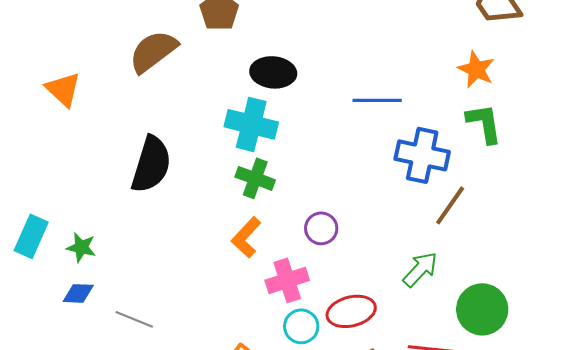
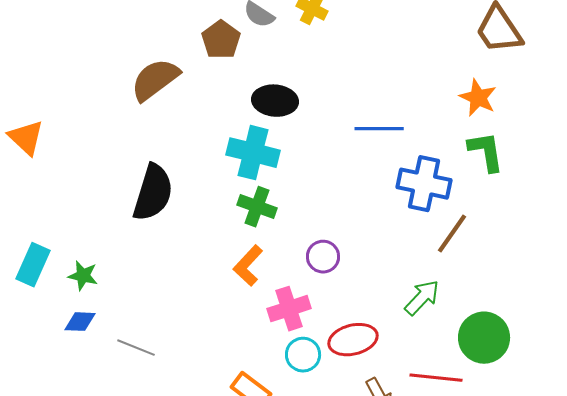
orange triangle: (63, 89) -> (26, 138), moved

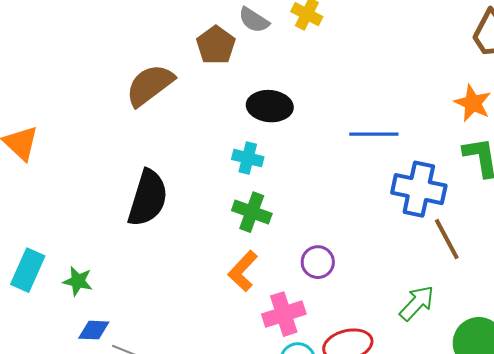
cyan cross: (253, 153) -> (248, 158), size x0.6
brown line: (452, 234) -> (447, 239), turned -63
blue diamond: (80, 322) -> (94, 330), moved

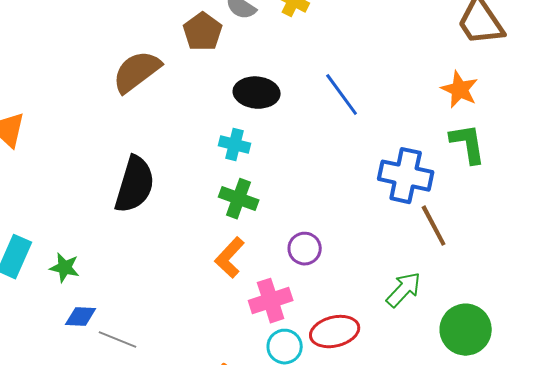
blue line: (374, 134) -> (342, 95), moved, turned 54

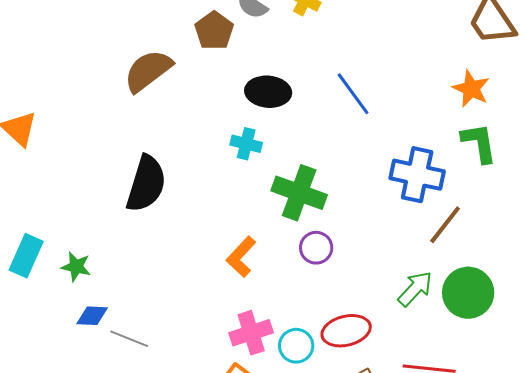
green cross: (239, 199) -> (299, 193), moved, size x1.4
brown line: (434, 226) -> (445, 225), turned 66
pink cross: (271, 301) -> (251, 333), moved
green circle: (466, 330) -> (468, 293), moved

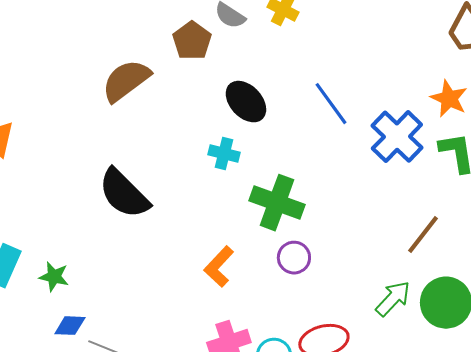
black ellipse: (268, 92) -> (246, 102), turned 42
blue cross: (417, 175) -> (397, 137), moved, turned 32
black semicircle: (146, 184) -> (124, 194), turned 118

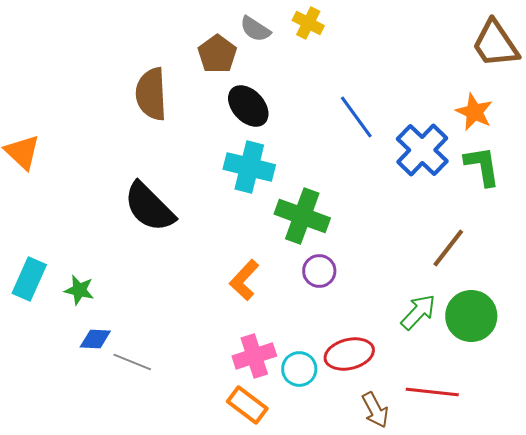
brown semicircle: (126, 81) -> (151, 94), turned -56
black ellipse: (246, 102) -> (248, 106), moved
cyan cross: (224, 154) -> (249, 167), size x1.6

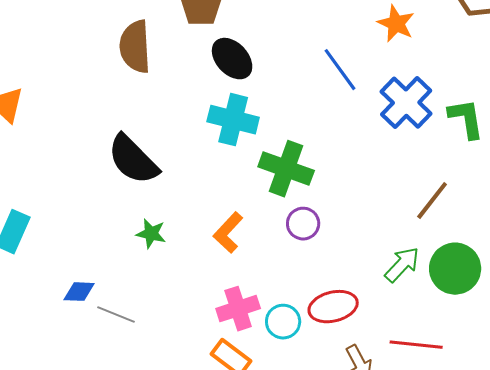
orange star: (474, 112) -> (396, 24), moved
green star: (79, 290) -> (151, 234), moved

